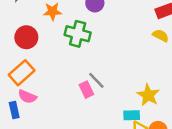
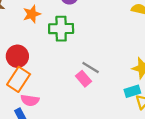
red circle: (26, 37) -> (17, 56), moved

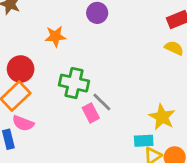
orange star: (32, 14) -> (55, 36), moved
green cross: (61, 29) -> (74, 83), moved

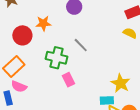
red circle: (21, 69) -> (22, 35), moved
gray line: (102, 102) -> (81, 45), moved

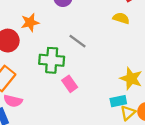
yellow semicircle: (130, 33) -> (121, 18), moved

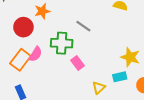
pink semicircle: (13, 101) -> (36, 54), moved, turned -70
yellow triangle: (128, 113) -> (99, 88), moved

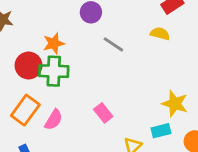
gray line: (83, 26) -> (113, 44), moved
green cross: (62, 43) -> (54, 71), moved
pink semicircle: (36, 54) -> (54, 120), moved

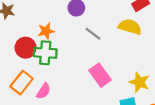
yellow semicircle: (160, 34) -> (130, 27), size x1.5
pink rectangle: (103, 113) -> (100, 75), moved, size x1.5

